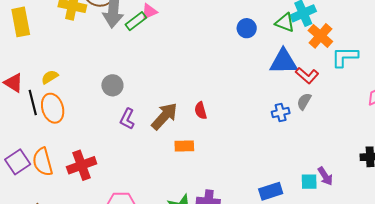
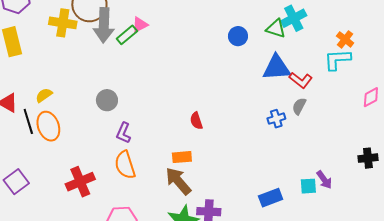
orange cross: (320, 36) -> (345, 39), moved, size x0.7
brown arrow: (164, 116) -> (178, 181), moved, turned -80
orange semicircle: (43, 162) -> (125, 165), moved

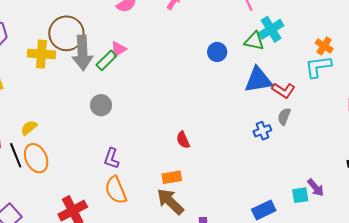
gray circle: (107, 100) -> (101, 105), moved

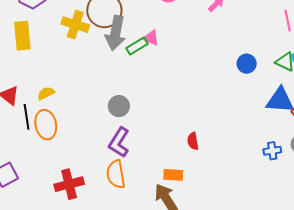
pink triangle: (118, 49) -> (151, 38), turned 42
gray circle: (101, 105) -> (119, 106), moved
purple L-shape: (112, 158) -> (119, 142), size x1.4

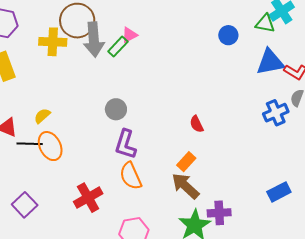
pink triangle: (151, 38) -> (129, 35), turned -36
black line: (27, 117) -> (30, 144), turned -65
blue cross: (272, 151) -> (276, 113), size x1.4
orange rectangle: (173, 175) -> (186, 162), turned -36

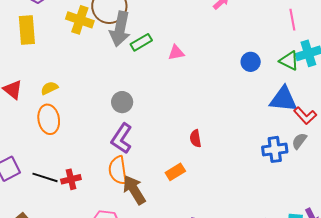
pink triangle: (129, 35) -> (176, 53), moved
black line: (30, 144) -> (45, 177), moved
brown arrow: (185, 186) -> (134, 190), moved
red cross: (88, 198) -> (71, 179), size x0.7

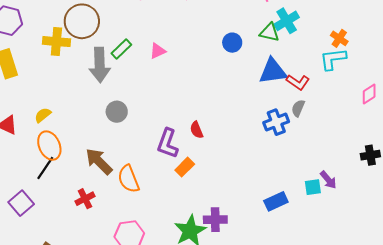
gray arrow: (120, 29) -> (100, 65), moved
purple L-shape: (122, 138) -> (168, 143), moved
black line: (45, 177) -> (45, 168), moved, turned -60
brown arrow: (134, 190) -> (99, 161), moved

